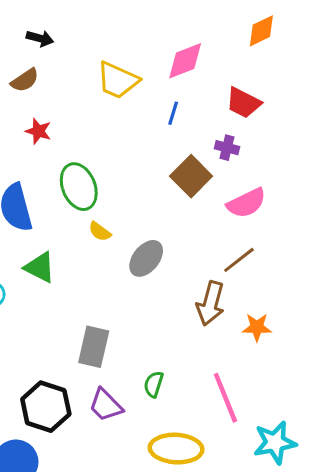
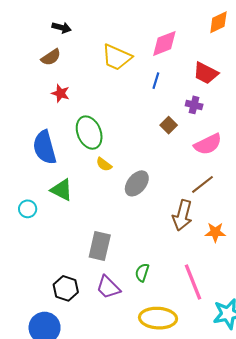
brown square: (191, 176) -> (169, 125), size x0.6
black hexagon: (46, 407) -> (66, 288), size x0.7

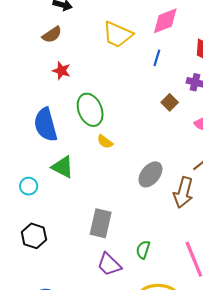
gray ellipse: (137, 183) -> (150, 174), moved
black hexagon: (66, 288) -> (34, 236), moved

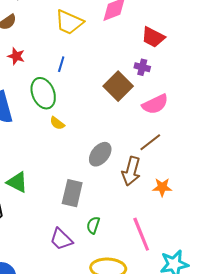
blue line: (157, 58) -> (61, 64), moved
brown square: (170, 102) -> (118, 86), size x1.8
green triangle: (63, 167) -> (17, 182), moved
gray rectangle: (101, 223) -> (72, 193), moved

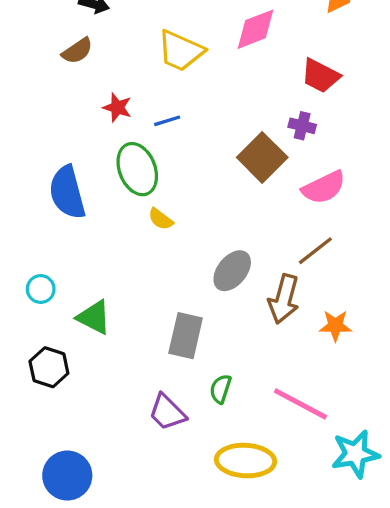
red star: (16, 56) -> (117, 107), moved
blue line: (61, 64) -> (167, 121), turned 56
pink line: (141, 234) -> (300, 404), turned -40

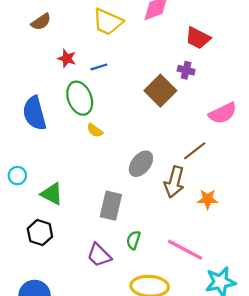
pink semicircle: (324, 187) -> (223, 113), moved
black hexagon: (49, 367) -> (40, 233), moved

